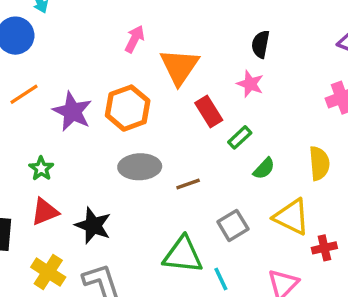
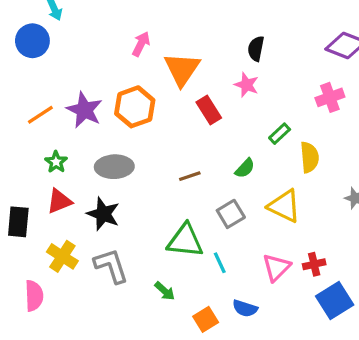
orange line: (24, 94) -> (40, 115), moved
green rectangle: (240, 137) -> (280, 134), moved
gray ellipse: (140, 167) -> (114, 167), moved
green semicircle: (264, 168) -> (245, 168), moved
red cross: (324, 248) -> (314, 264), moved

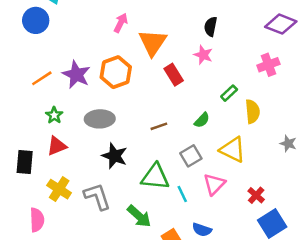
black star: (103, 214) -> (115, 156), moved
red cross: (314, 264) -> (256, 195), turned -35
pink triangle: (276, 267) -> (214, 184), moved
green arrow: (165, 291) -> (139, 216), size x1.5

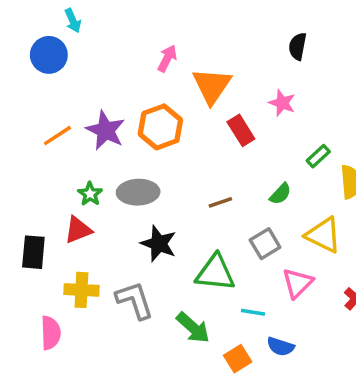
black semicircle: (211, 27) -> (298, 46), moved
green star: (54, 115) -> (90, 194), moved
yellow cross: (59, 189) -> (81, 290), turned -30
cyan line: (182, 194) -> (253, 312), moved, turned -56

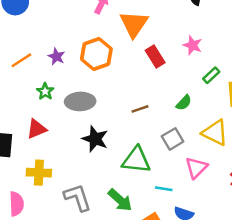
pink star: (282, 103) -> (193, 45), moved
purple star: (105, 130) -> (56, 56), size x0.6
green star: (90, 194) -> (45, 91), moved
gray L-shape: (135, 300) -> (78, 198), moved

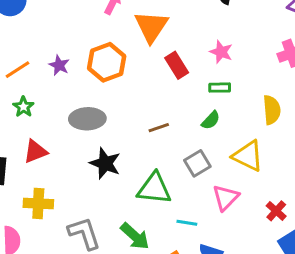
green rectangle: (211, 75) -> (220, 88), moved, turned 42
green star: (45, 91) -> (23, 107), moved

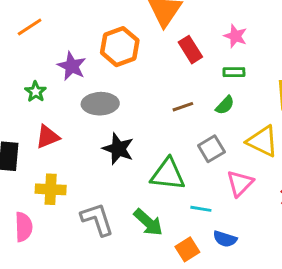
purple star: (59, 65) -> (72, 66), moved, size x1.4
orange line: (17, 70) -> (30, 27), moved
brown line: (159, 128) -> (183, 107), moved

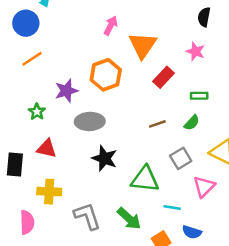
pink star: (235, 36) -> (195, 51), moved
red rectangle: (190, 50) -> (163, 77), turned 75
purple star: (72, 66) -> (66, 91), turned 30
red triangle: (48, 137) -> (47, 149), turned 35

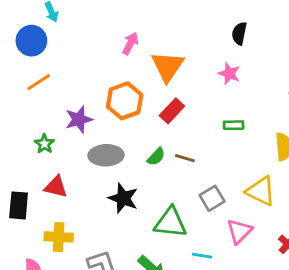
red rectangle: (163, 77) -> (172, 111), moved
green semicircle: (192, 123) -> (156, 157), moved
brown line: (157, 124) -> (185, 158), turned 35

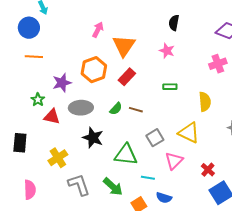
orange line: (39, 82) -> (34, 57), turned 36
red triangle: (56, 187) -> (52, 117), moved
yellow cross: (59, 237) -> (58, 158), moved, turned -36

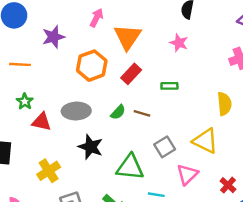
orange line: (34, 57) -> (20, 64), moved
purple star: (62, 83) -> (53, 37), moved
green rectangle: (170, 87) -> (169, 86), moved

